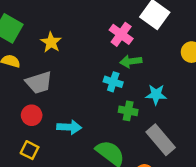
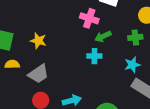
cyan star: (156, 94) -> (132, 65), moved
green cross: (128, 111) -> (135, 37), moved

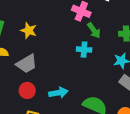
green arrow: (103, 36) -> (94, 30), turned -105

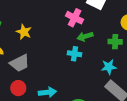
green arrow: (94, 30) -> (85, 36), turned 105

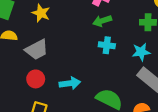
green arrow: (85, 36) -> (102, 21), moved
cyan cross: (74, 54) -> (107, 45), moved

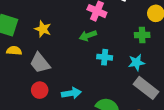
green arrow: (102, 21) -> (88, 36), moved
gray trapezoid: (37, 50) -> (40, 63), turned 80

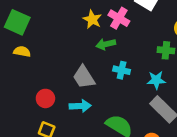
yellow star: (43, 29) -> (92, 19), moved
gray trapezoid: (40, 63) -> (84, 77), moved

